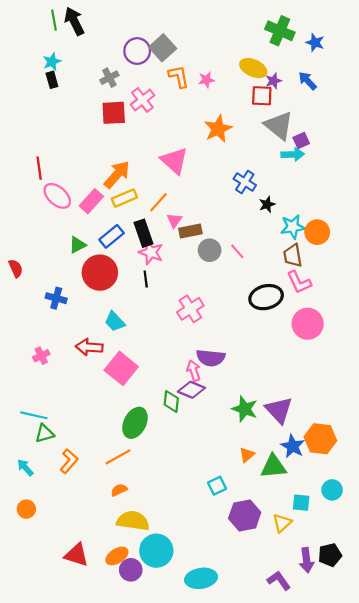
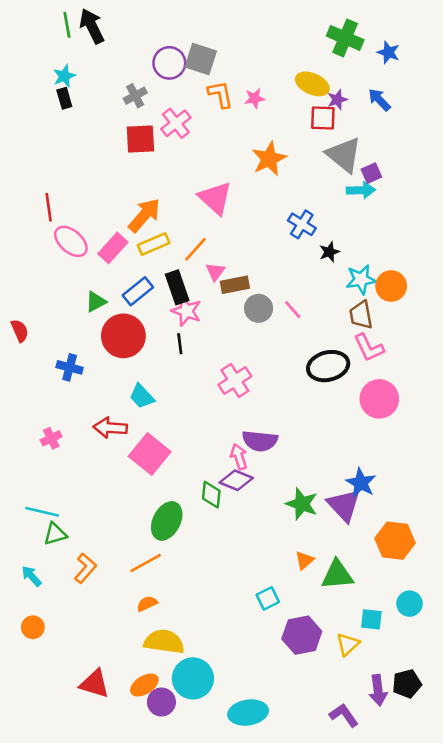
gray square: (163, 48) -> (201, 59), turned -30
blue star: (293, 446) -> (361, 483), moved

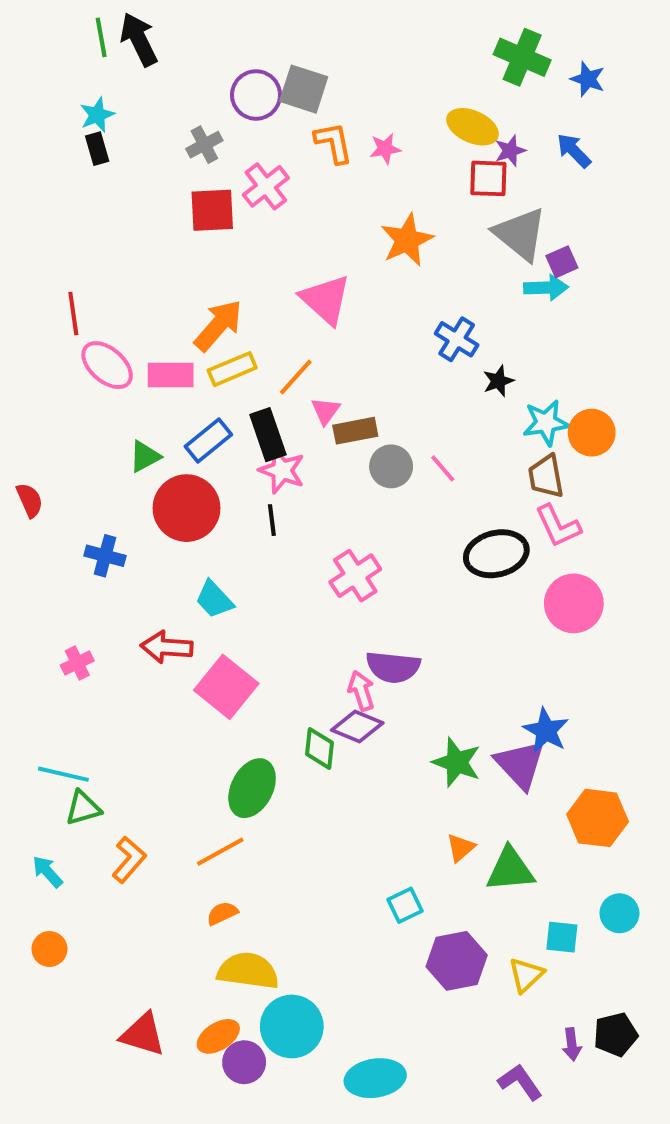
pink rectangle: (113, 248) -> (171, 375), turned 48
purple arrow: (378, 690) -> (572, 1044), size x0.7

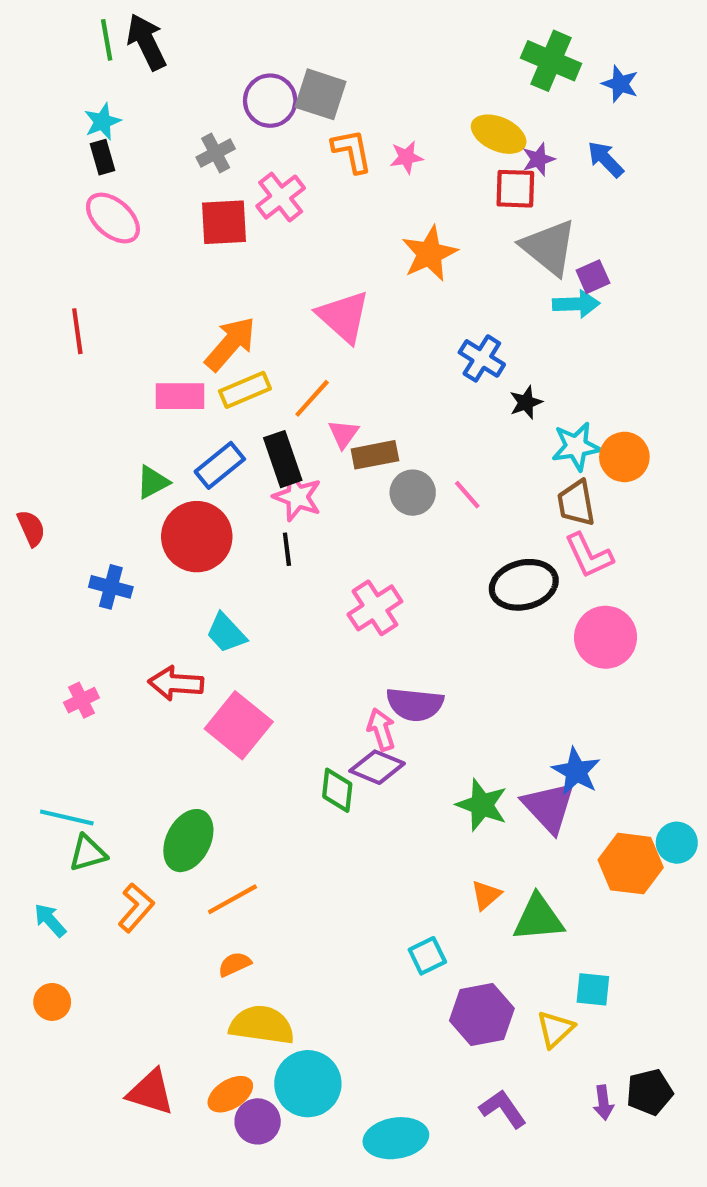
pink ellipse: (107, 365) -> (113, 218), moved
green ellipse: (252, 788) -> (188, 841), moved
cyan circle: (619, 913) -> (677, 843), moved
purple L-shape: (520, 1082) -> (503, 1109), moved

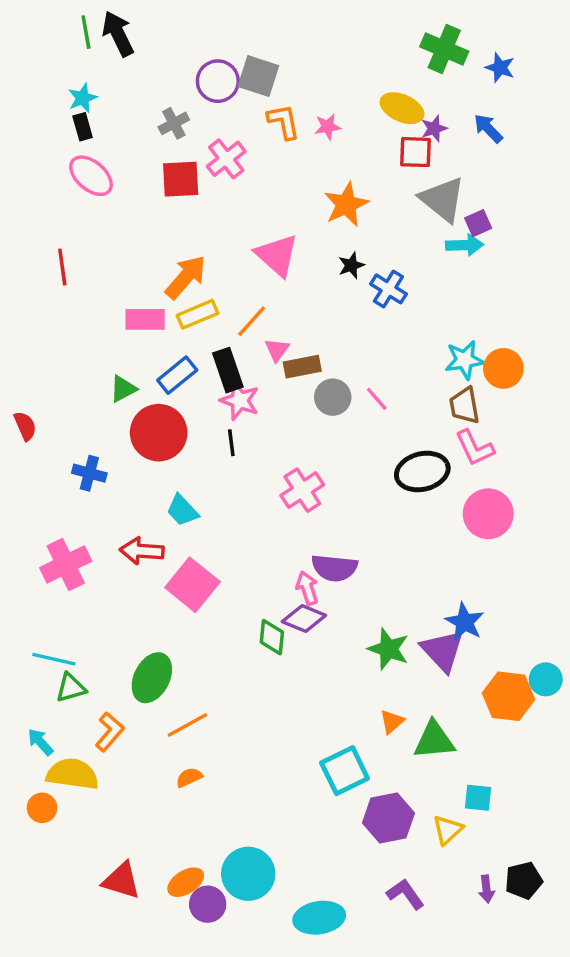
black star: (526, 402) -> (351, 265), moved
pink cross: (81, 700) -> (66, 564), size x1.8
cyan square: (427, 956) -> (345, 771), size x1.6
yellow semicircle: (262, 1025) -> (72, 774), moved

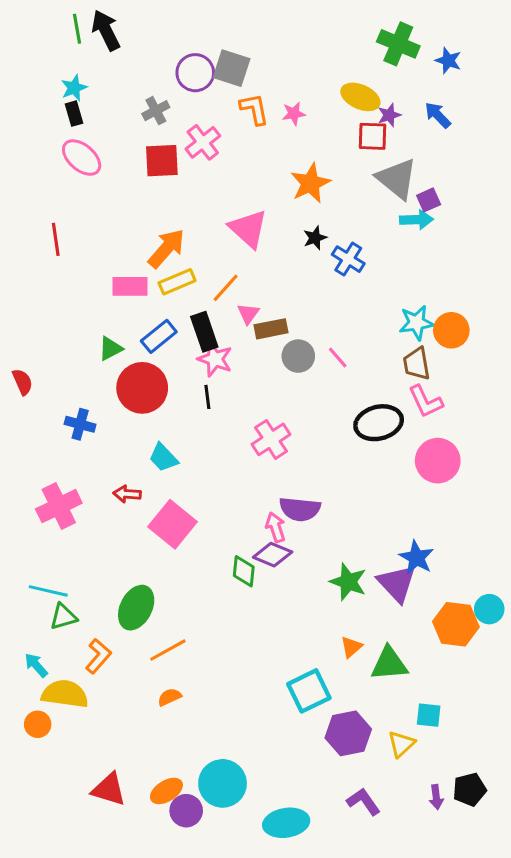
red arrow: (142, 551) -> (127, 494), size x0.7

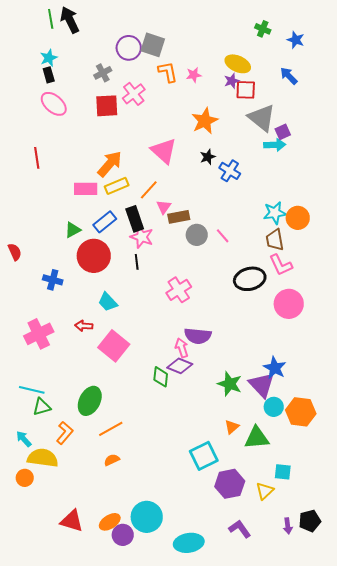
green cross: (398, 44) -> (263, 29), size x0.6
purple star: (389, 115) -> (232, 81), moved
cyan circle: (489, 609) -> (274, 407), moved

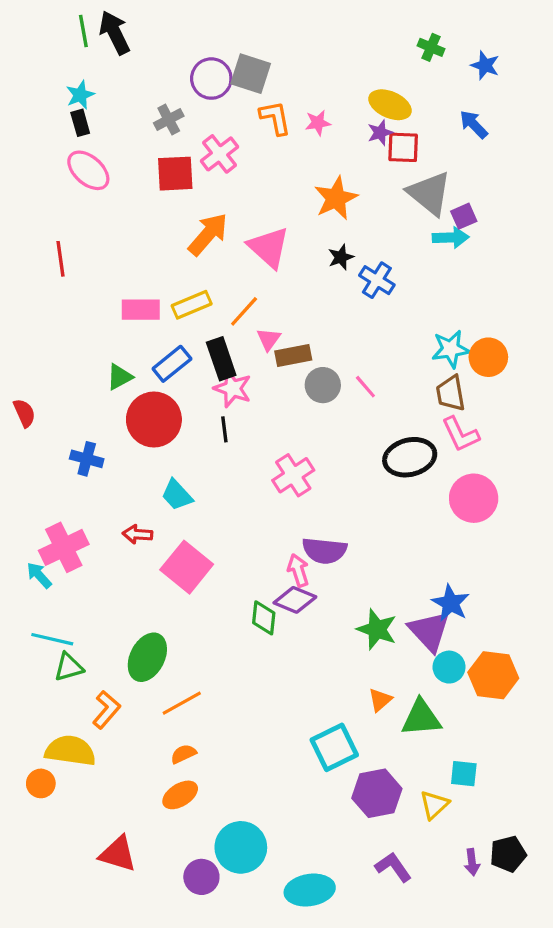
orange arrow: (110, 164) -> (208, 234), moved
cyan arrow: (24, 439) -> (39, 575), moved
orange ellipse: (110, 522) -> (180, 795), moved

